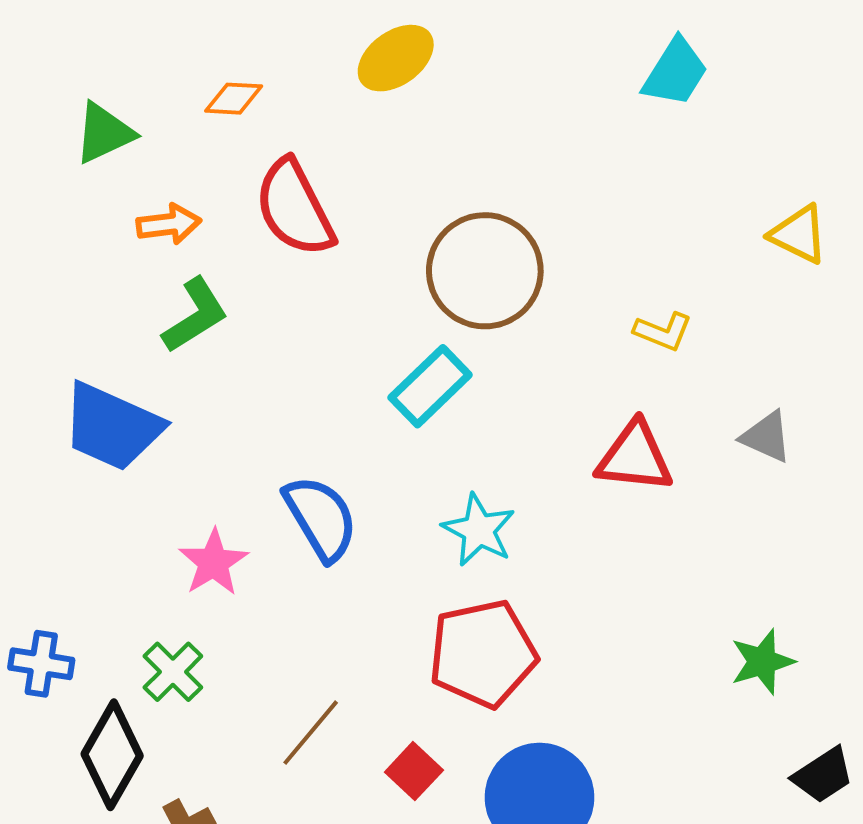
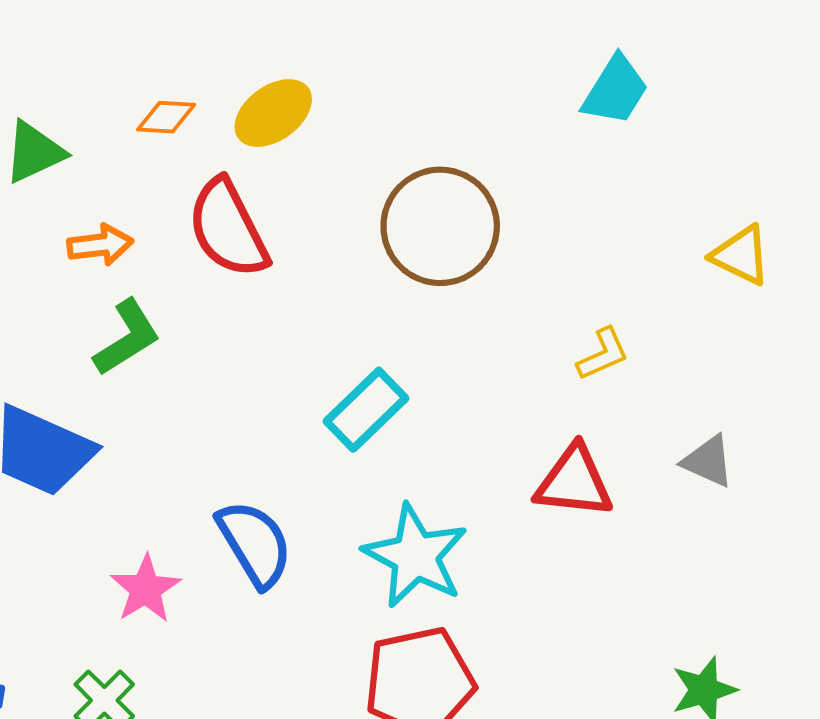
yellow ellipse: (396, 58) -> (273, 113), moved
brown circle: (485, 271) -> (440, 226), moved
yellow L-shape: (663, 332) -> (603, 354), turned -46
cyan star: (479, 530) -> (415, 556), size x1.4

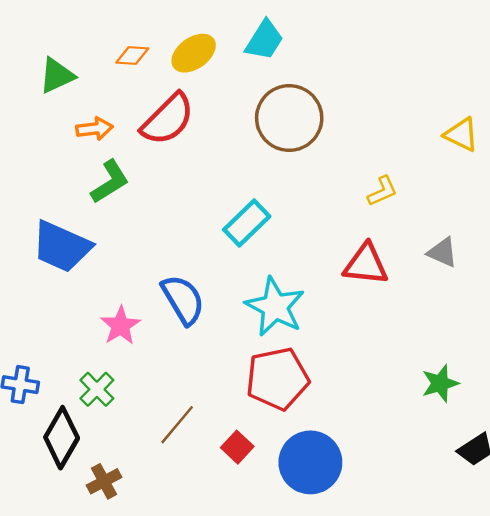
cyan trapezoid: (615, 90) -> (264, 40), moved
red semicircle: (228, 228) -> (168, 119), turned -108

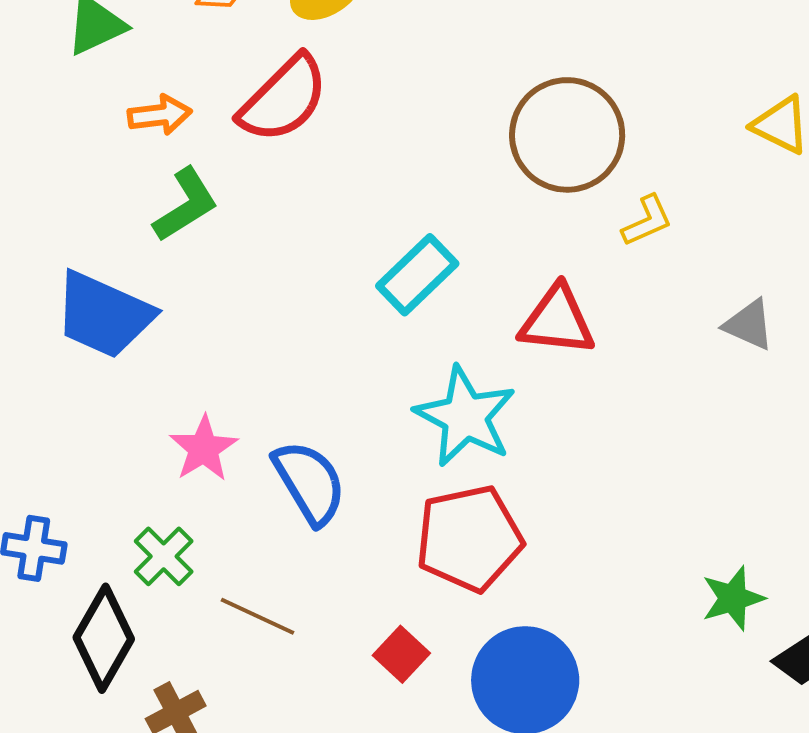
brown circle: (289, 118) -> (567, 135), moved
red triangle: (366, 264) -> (557, 321), moved
blue semicircle: (183, 300) -> (309, 482), moved
green star: (440, 383) -> (733, 598), moved
brown line: (177, 425) -> (258, 616), moved, turned 75

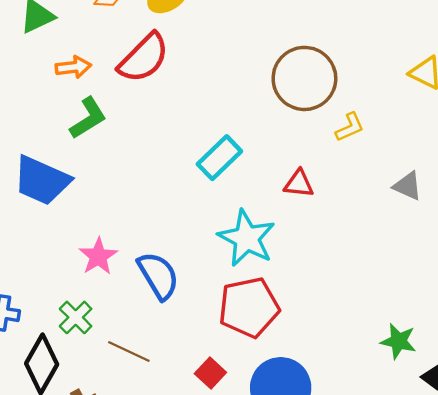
red triangle: (557, 321) -> (299, 184), size x0.7
green star: (733, 598) -> (398, 341), turned 30

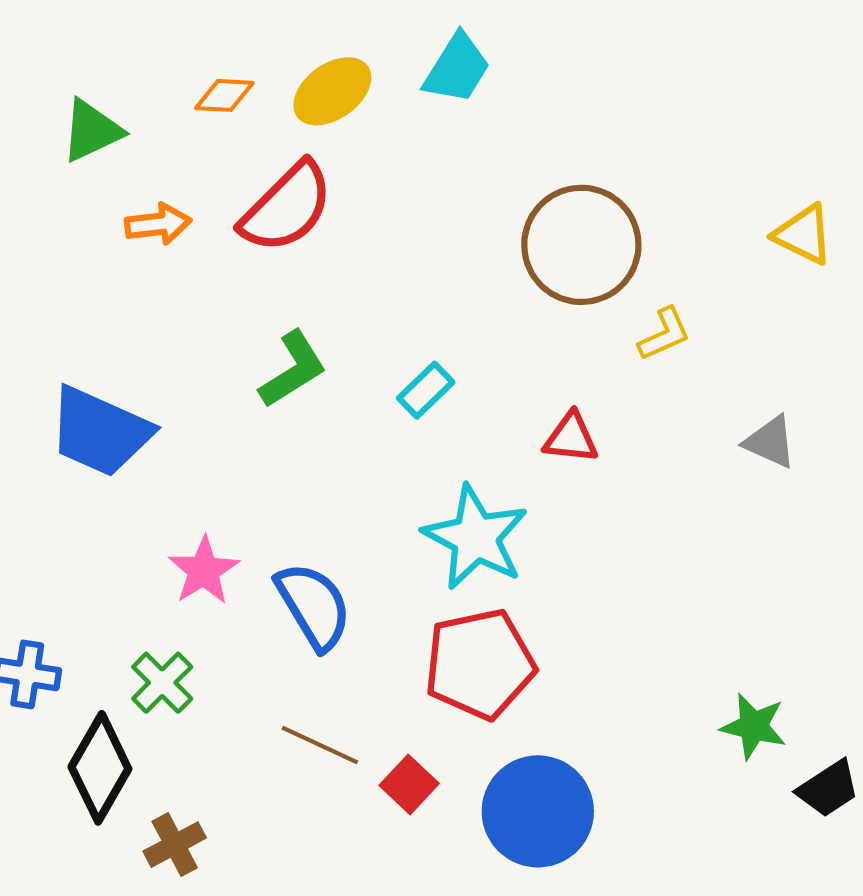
green L-shape: (88, 118) -> (293, 369), moved
cyan rectangle: (219, 158) -> (426, 390), size x0.7
brown line: (129, 351) -> (320, 745), moved

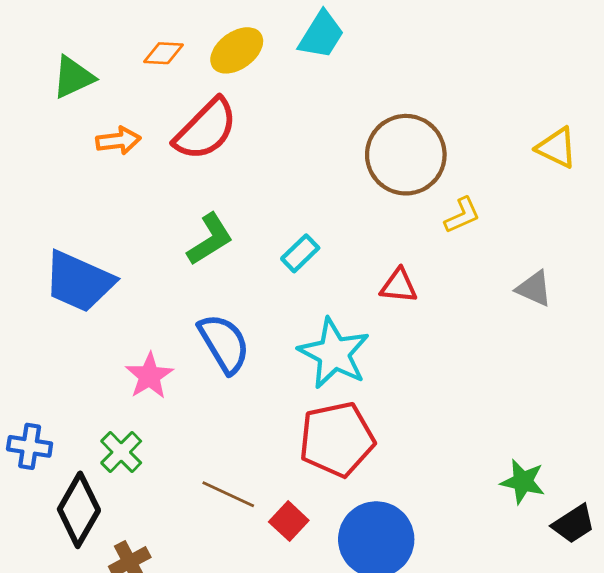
blue semicircle: (314, 606) -> (224, 344), moved

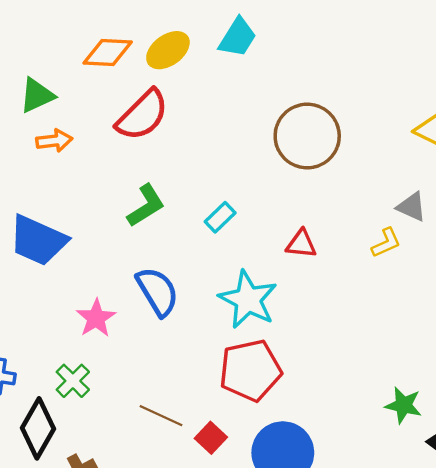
orange diamond: (163, 53) -> (108, 53), size x1.5
green triangle: (73, 77) -> (37, 95), moved
orange arrow: (118, 141) -> (54, 141), moved
yellow L-shape: (462, 215) -> (386, 243), moved
gray triangle: (534, 289) -> (412, 207), moved

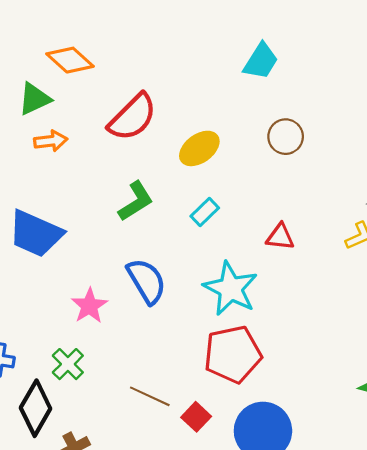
cyan trapezoid: (238, 37) -> (261, 61), moved
yellow ellipse: (168, 50) -> (199, 148), moved
orange diamond: (108, 53) -> (70, 60), moved, turned 39
brown circle: (307, 136) -> (286, 137), size x0.6

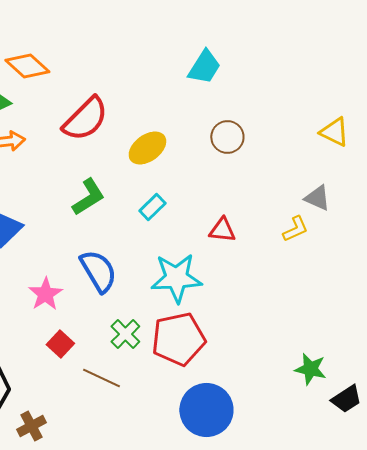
cyan star: (231, 289) -> (176, 278), turned -30
green cross: (68, 364) -> (125, 334), moved
red square: (196, 417) -> (60, 344), moved

